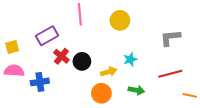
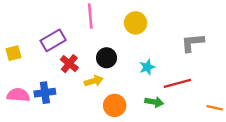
black circle: (82, 61) -> (107, 58), moved
pink semicircle: (14, 71) -> (18, 95), moved
yellow arrow: (109, 72) -> (94, 81), moved
red line: (170, 74) -> (177, 83), moved

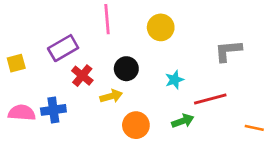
green arrow: (154, 102) -> (183, 121), turned -30

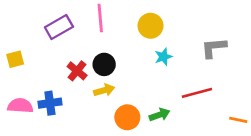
purple rectangle: (63, 48) -> (59, 27), moved
black circle: (126, 69) -> (104, 64), moved
cyan star: (174, 80) -> (163, 57), moved
green arrow: (183, 121) -> (160, 115), moved

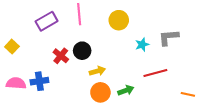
cyan star: (163, 57) -> (142, 45), moved
yellow square: (15, 59) -> (12, 47), turned -32
yellow arrow: (104, 90) -> (97, 71), moved

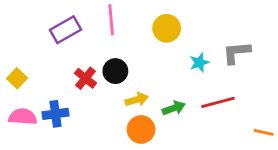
yellow square: (12, 47) -> (17, 78), moved
green arrow: (126, 90) -> (174, 108), moved

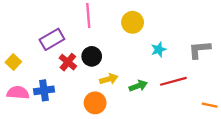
purple rectangle: (65, 30) -> (52, 39), moved
gray L-shape: (236, 53) -> (199, 50), moved
orange circle: (141, 129) -> (95, 103), moved

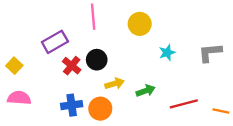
red line: (173, 81) -> (184, 104), moved
blue cross: (44, 90) -> (72, 105), moved

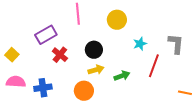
gray L-shape: (210, 53) -> (176, 44), turned 100
black circle: (97, 60) -> (94, 50), moved
red line: (184, 104) -> (154, 66), moved, turned -55
blue cross: (72, 105) -> (43, 88), moved

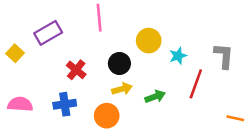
yellow circle: (117, 20) -> (149, 41), moved
purple rectangle: (46, 35) -> (48, 33), moved
yellow square: (12, 55) -> (15, 53), moved
blue cross: (43, 88) -> (65, 104), moved

